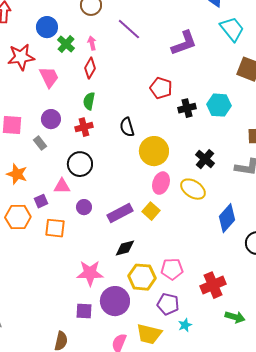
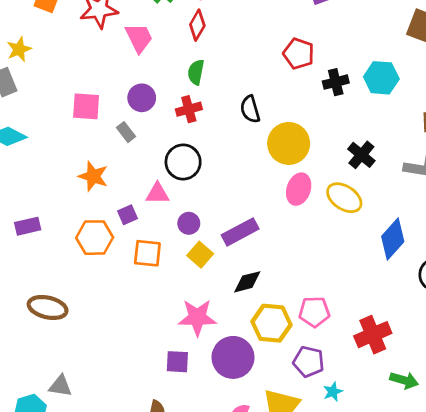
yellow square: (151, 211) -> (200, 255), moved
purple square: (84, 311) -> (177, 362), moved

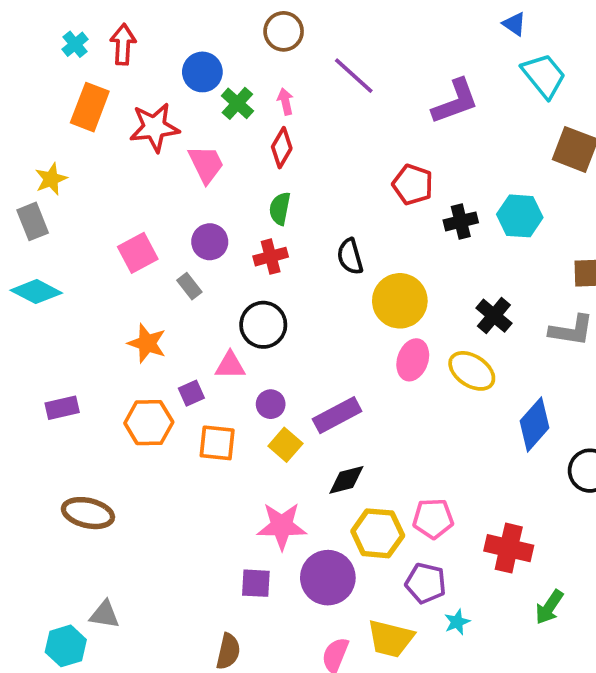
pink square: (86, 106) -> (138, 253), turned -32
red cross: (373, 335) -> (509, 548), turned 36
green arrow: (404, 380) -> (549, 607), turned 108

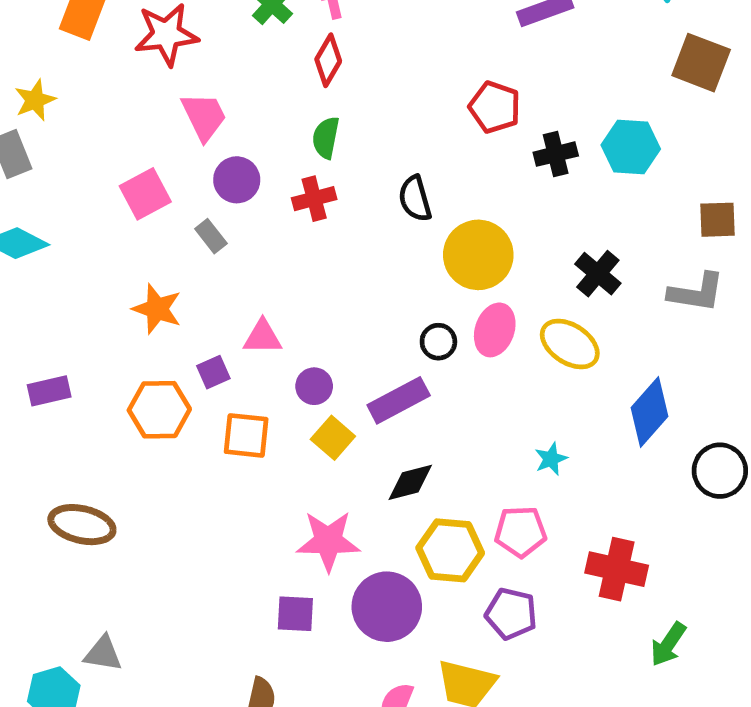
pink trapezoid: (206, 164) -> (204, 117), moved
black circle: (263, 325) -> (438, 342), moved, size x0.6
cyan star: (457, 622) -> (551, 459), moved

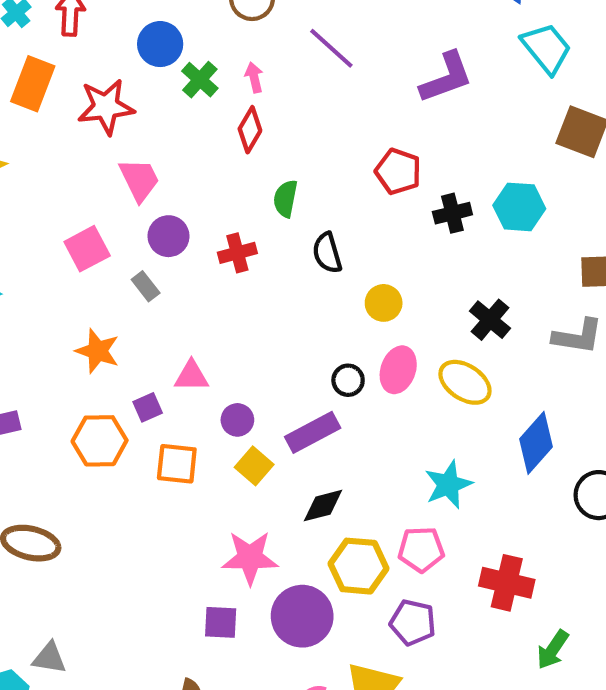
green semicircle: (326, 138) -> (285, 199), moved
yellow circle: (478, 255) -> (384, 303), size x0.6
cyan star: (551, 459) -> (448, 485), size x1.6

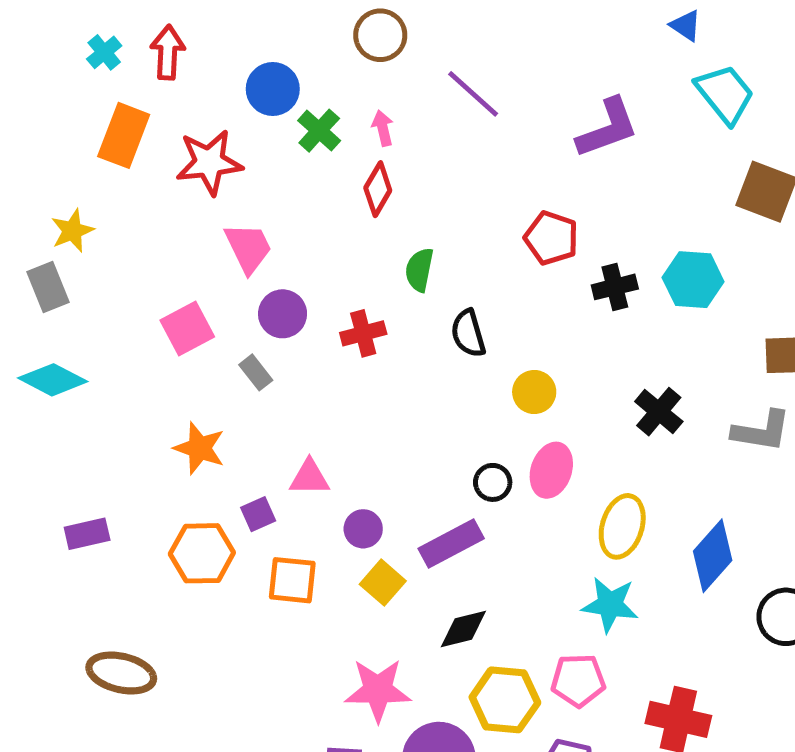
yellow ellipse: (465, 382) -> (622, 526), moved, turned 74
cyan star: (448, 485) -> (610, 605), turned 30

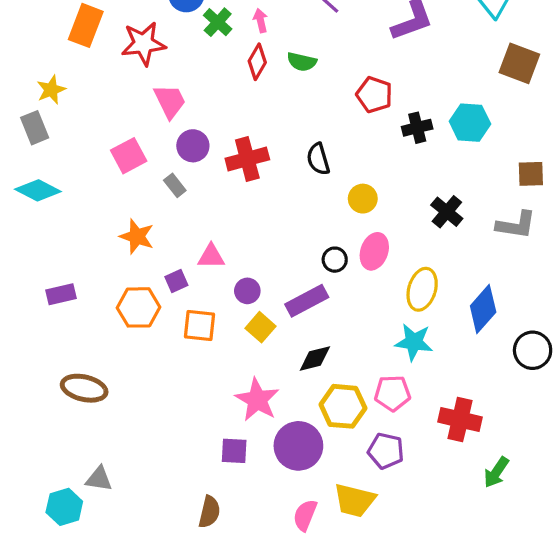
green semicircle: (419, 270) -> (302, 62), moved, turned -88
red cross: (363, 333) -> (247, 159), size x1.4
pink star: (378, 690) -> (257, 400), turned 30

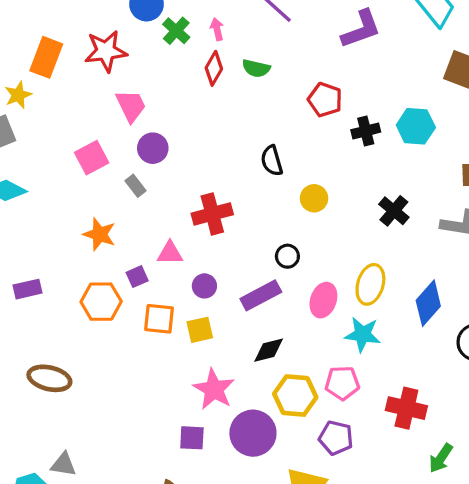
orange rectangle: (86, 25) -> (46, 57), moved
red cross: (247, 159) -> (212, 214), moved
pink ellipse: (374, 251) -> (323, 300), moved
yellow square: (261, 327) -> (200, 330), moved, turned 36

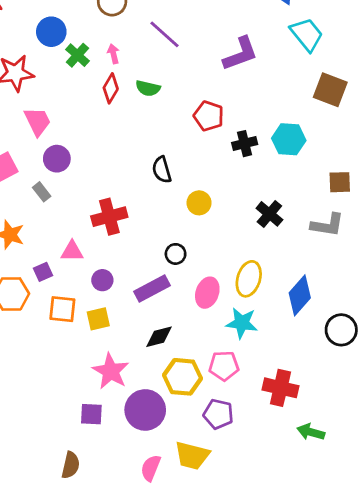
green arrow: (441, 458) -> (311, 432), turned 72

